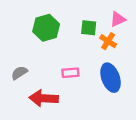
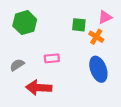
green hexagon: (46, 28) -> (25, 23), moved
pink rectangle: (70, 73) -> (52, 58), moved

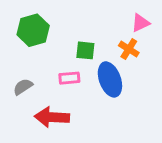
green square: (79, 25) -> (85, 50), moved
blue ellipse: (98, 69) -> (110, 79), moved

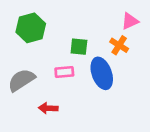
gray semicircle: (23, 87) -> (21, 80), size x1.5
red arrow: (52, 117) -> (48, 108), size x0.6

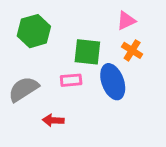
pink triangle: (130, 21) -> (126, 21), moved
green square: (79, 47) -> (87, 52), size x1.4

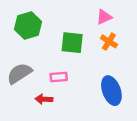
pink rectangle: (71, 80) -> (59, 77), moved
blue ellipse: (113, 82) -> (111, 91), moved

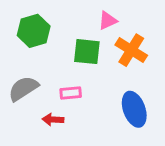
pink triangle: (104, 17) -> (108, 20), moved
orange cross: (109, 41) -> (131, 50), size x1.5

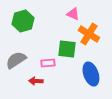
pink triangle: (108, 20) -> (73, 14), turned 48
green square: (87, 52) -> (67, 49), moved

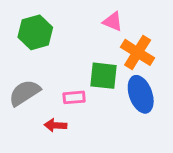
blue ellipse: (91, 74) -> (141, 94), moved

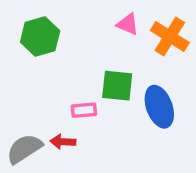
orange cross: (138, 52) -> (170, 37), moved
gray semicircle: (24, 93) -> (24, 149), moved

